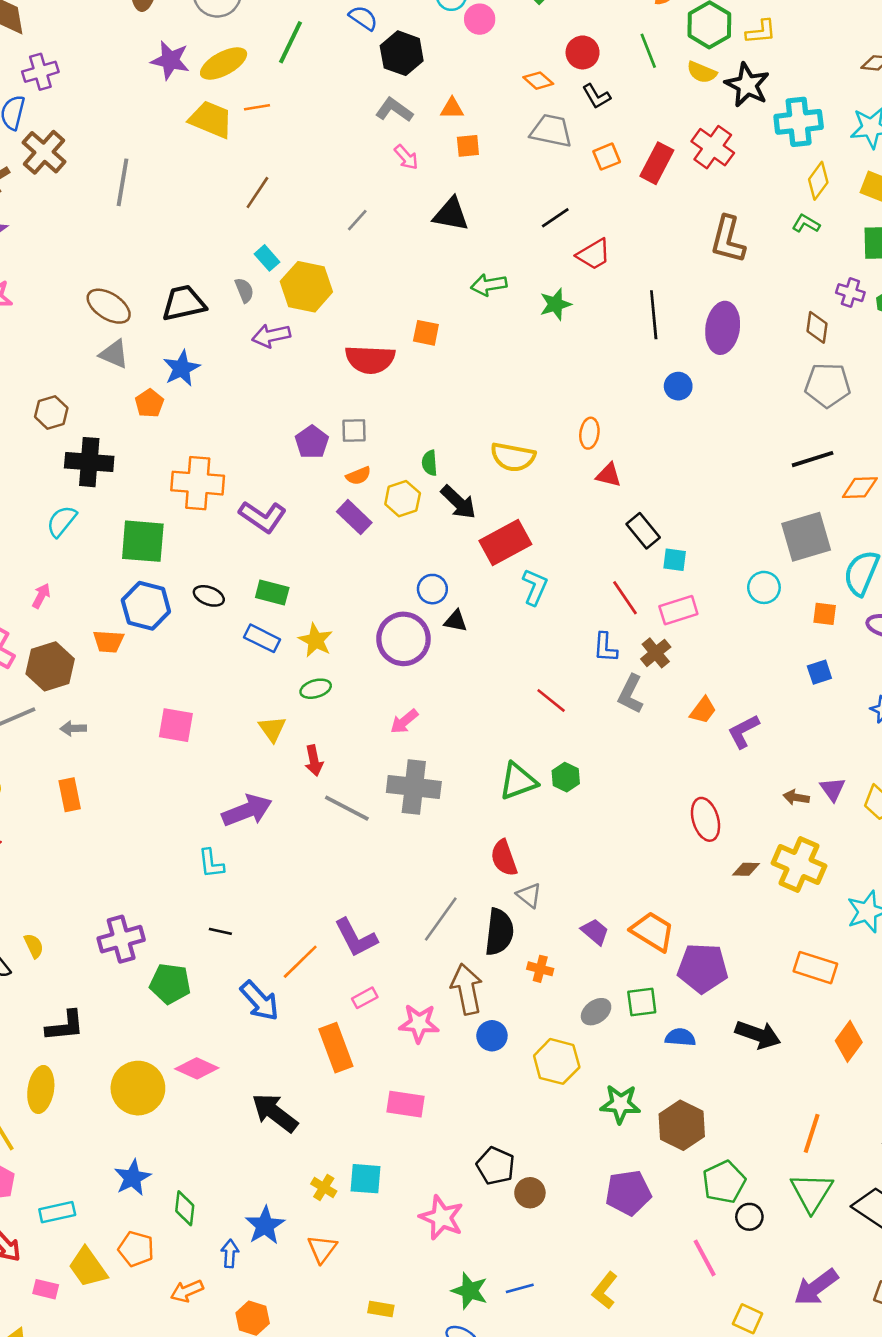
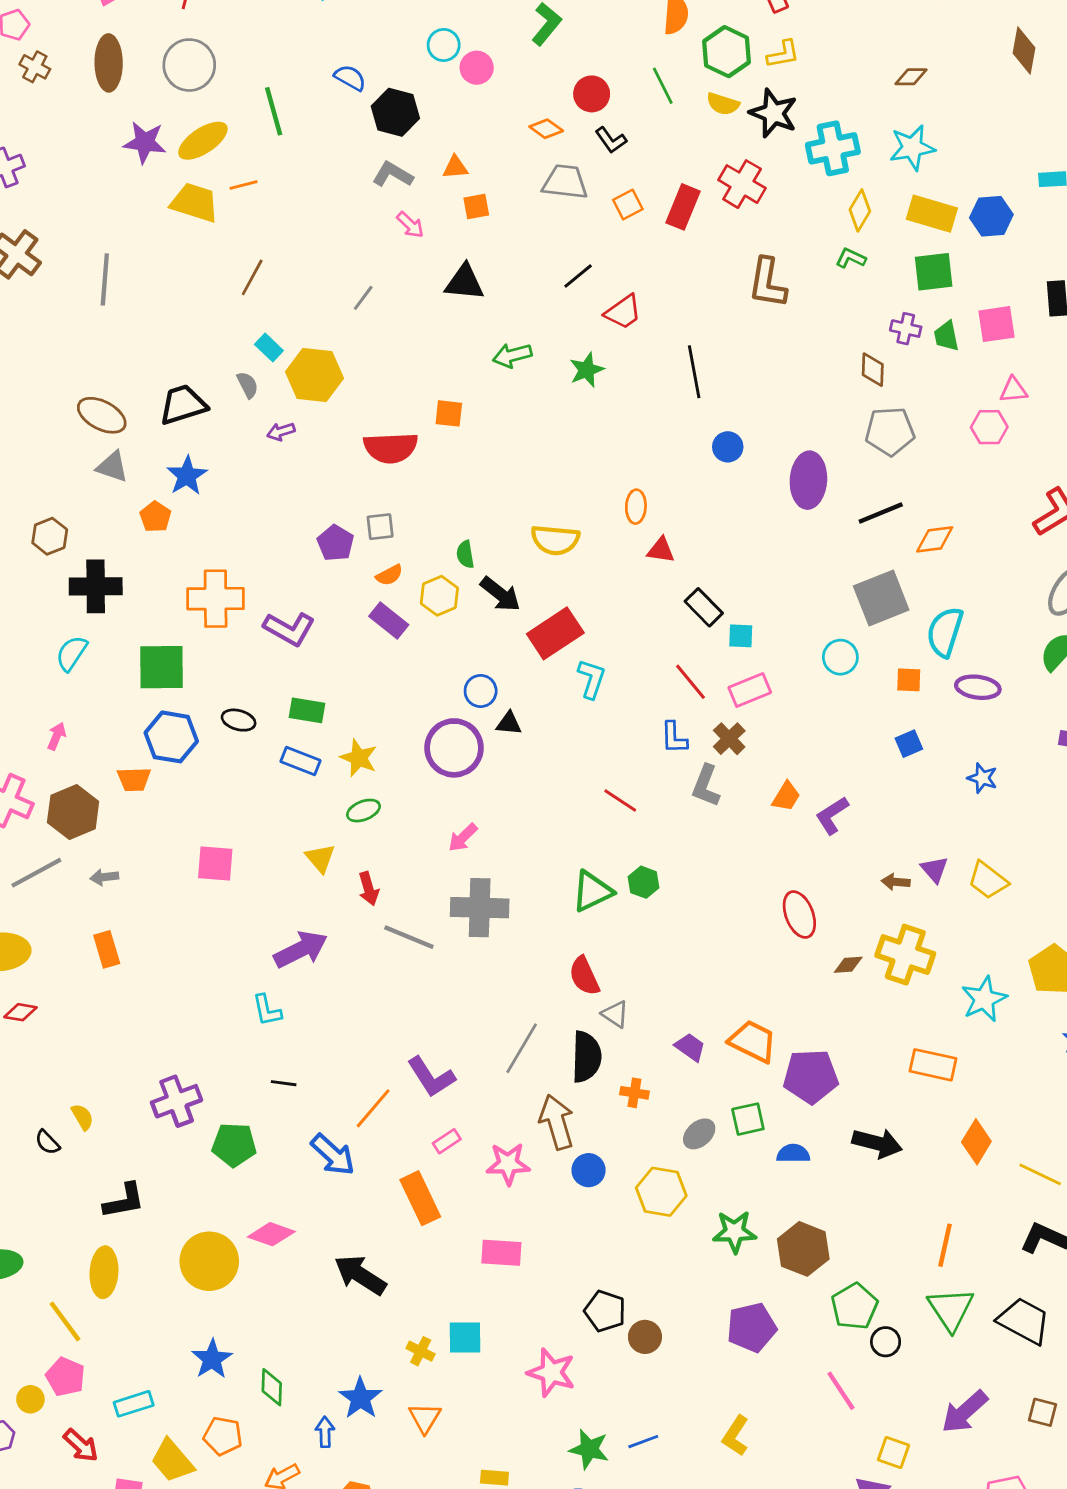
green line: (291, 42) -> (274, 111), turned -36
purple ellipse: (723, 328) -> (808, 480), moved
purple arrow: (271, 336) -> (281, 432), size x0.7

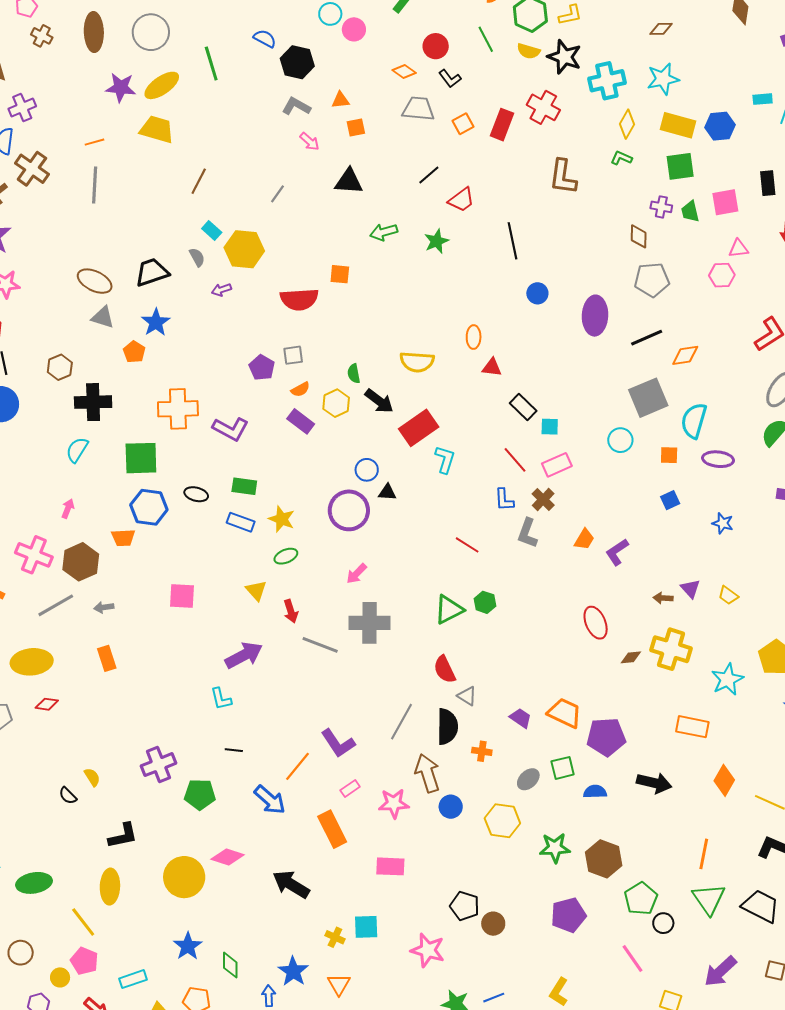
orange line: (243, 185) -> (95, 142), moved
yellow trapezoid: (988, 880) -> (728, 595), size x0.7

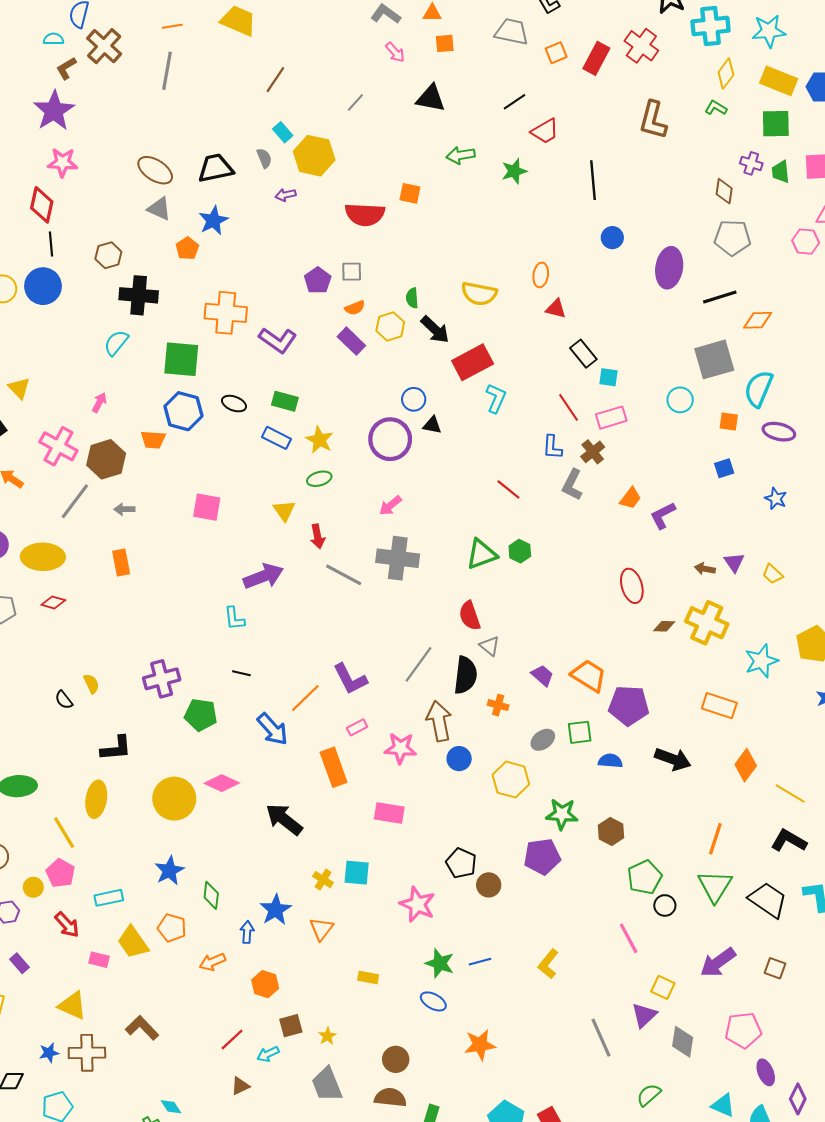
gray line: (56, 605) -> (75, 501), turned -30
brown hexagon: (604, 859) -> (611, 832), size x0.7
purple pentagon: (568, 915) -> (542, 857), moved

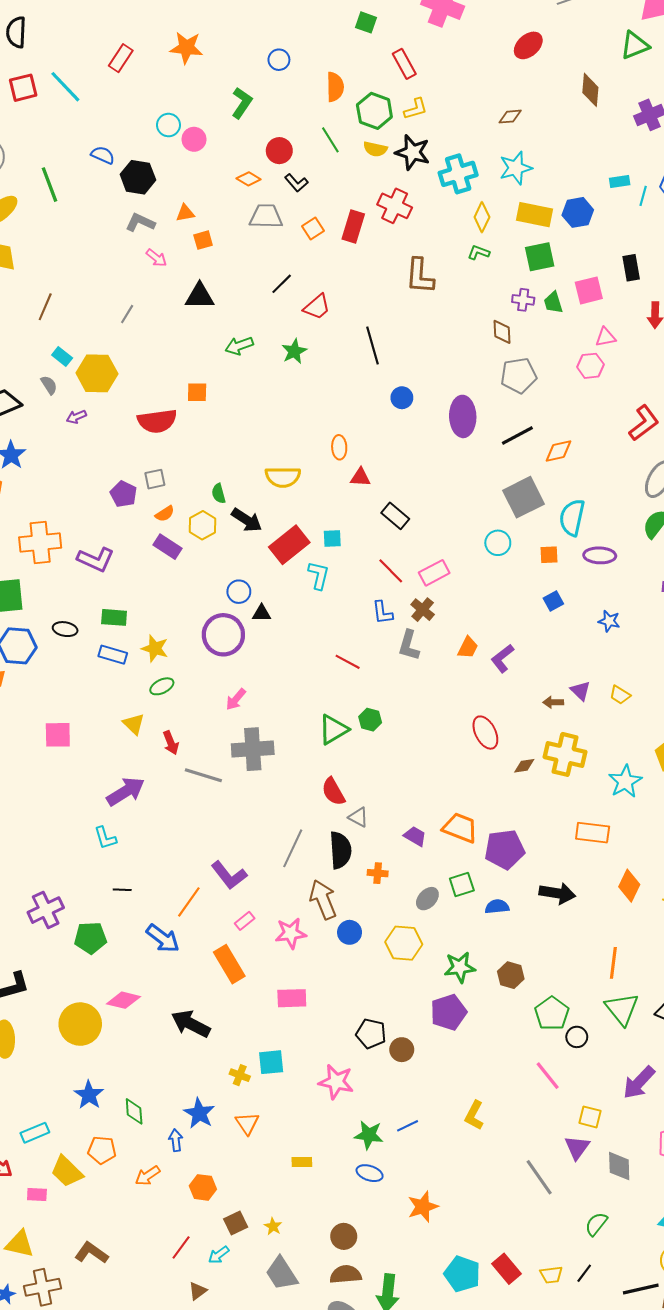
cyan square: (608, 377) -> (332, 539), moved

